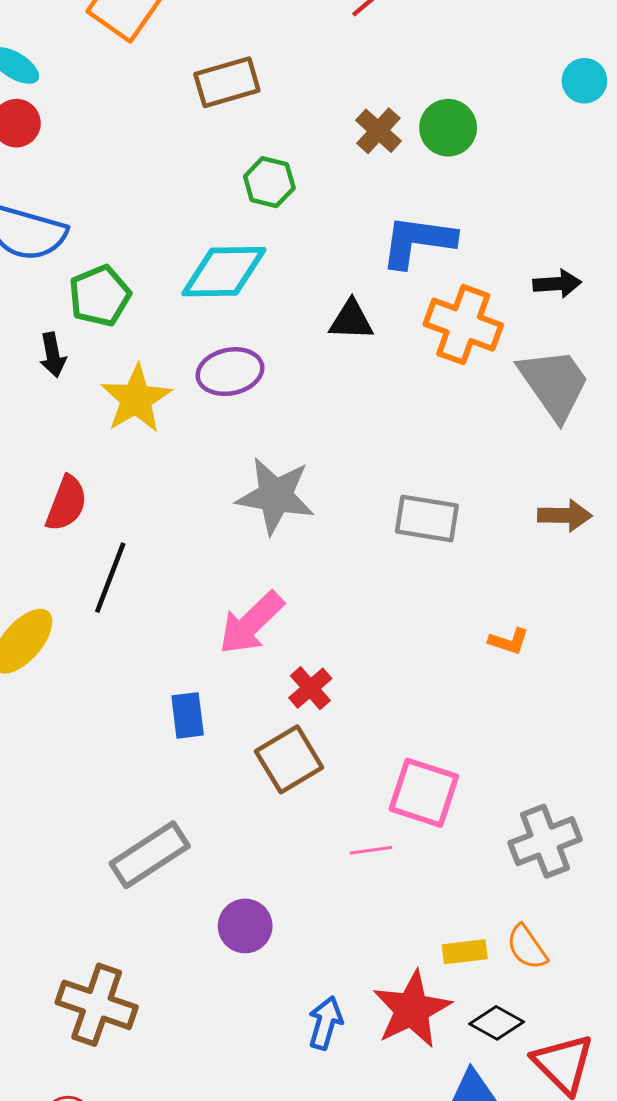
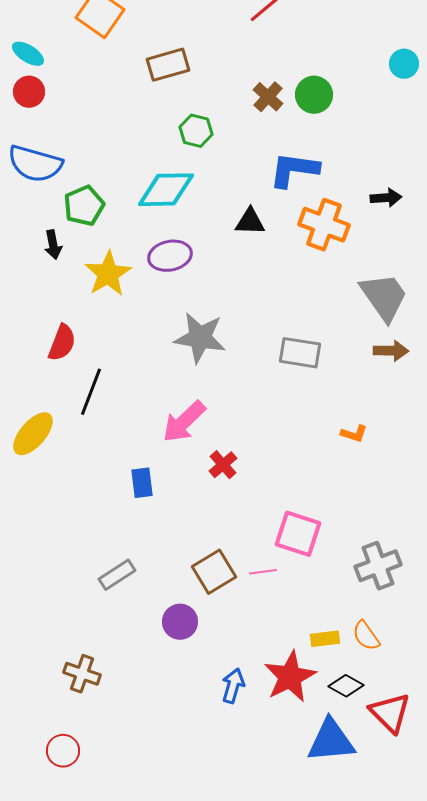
gray trapezoid: (554, 384) -> (384, 297), moved
brown square: (289, 759) -> (214, 572), moved
gray rectangle: (150, 855) -> (117, 575), size x0.7
brown cross: (97, 1005) -> (82, 674), size x0.7

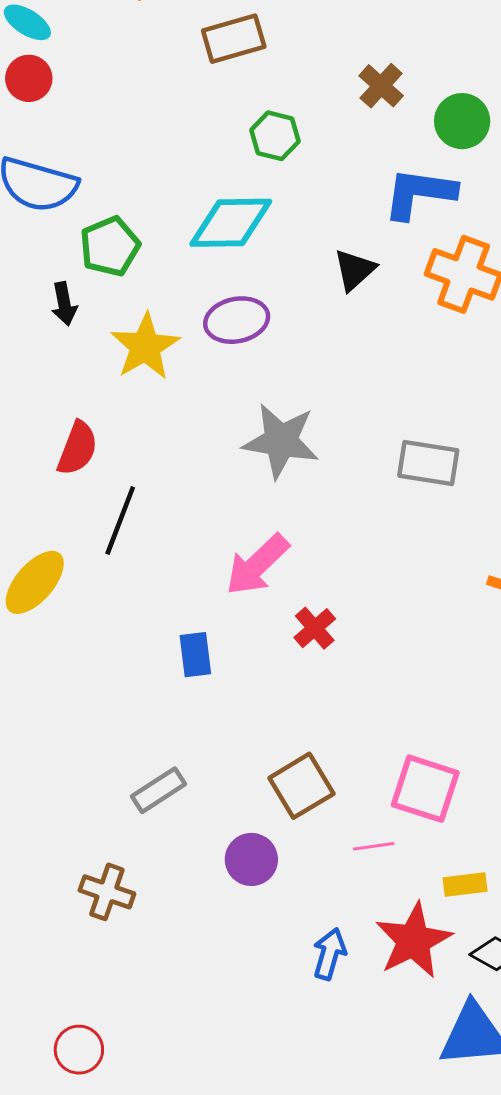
green circle: (314, 95) -> (462, 121), moved
black triangle: (250, 222) -> (355, 270), turned -44
pink square: (298, 534) -> (425, 789), moved
pink line: (263, 572) -> (374, 846), moved
brown cross: (82, 674) -> (107, 892), moved

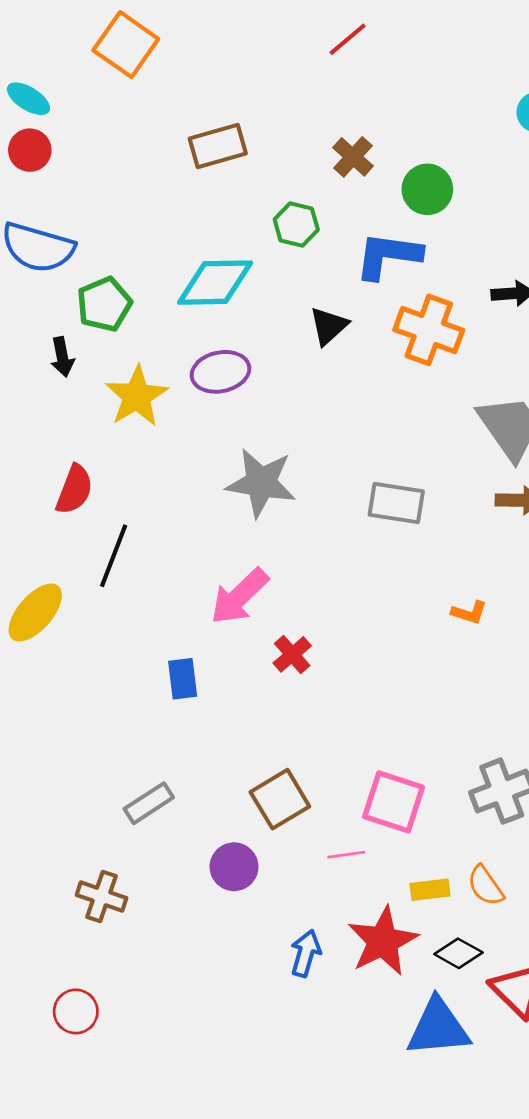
brown rectangle: (234, 39) -> (218, 146), moved
green hexagon: (275, 136) -> (296, 224), moved
red circle: (79, 1050) -> (76, 1011), moved

